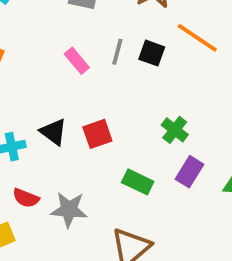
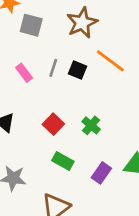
red square: (97, 134) -> (53, 124), moved, turned -30
purple rectangle: (189, 172) -> (101, 173), moved

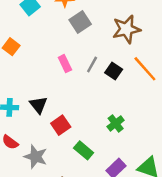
gray square: (31, 25) -> (80, 22), turned 30
red square: (53, 124) -> (61, 125), moved

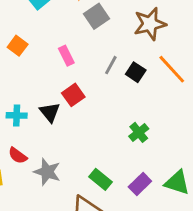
pink rectangle: (65, 64) -> (66, 56), moved
red square: (61, 125) -> (73, 95), moved
green rectangle: (84, 150) -> (101, 179), moved

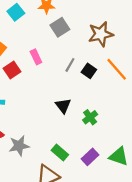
red square: (73, 95) -> (12, 70), moved
black triangle: (50, 112) -> (63, 106), moved
gray star: (47, 172) -> (19, 146), turned -30

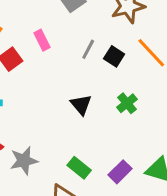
green cross: (90, 117) -> (127, 103), moved

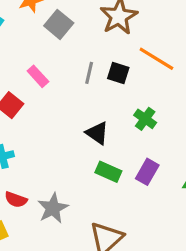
green rectangle: (79, 168) -> (108, 172), moved
purple rectangle: (120, 172) -> (147, 172), moved

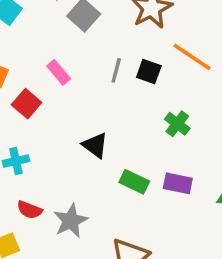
black triangle: (97, 133) -> (95, 145), moved
purple rectangle: (147, 172) -> (178, 183), turned 70

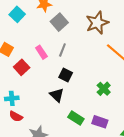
gray line: (116, 70) -> (62, 50), moved
black square: (149, 72) -> (66, 75), moved
red semicircle: (30, 210) -> (16, 116), moved

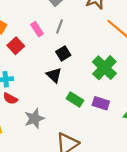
black square: (66, 75) -> (63, 53), turned 32
green cross: (104, 89) -> (104, 68), size x1.6

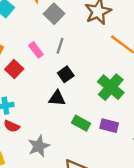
black triangle: (54, 75) -> (57, 98), turned -35

